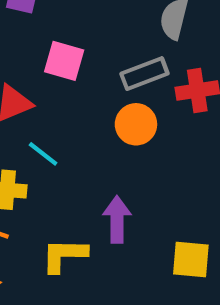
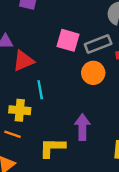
pink square: (64, 61) -> (68, 40), moved
cyan line: (43, 154) -> (40, 90), turned 42

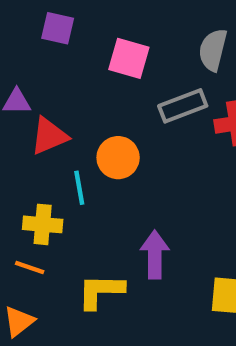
pink square: (68, 40) -> (129, 58), moved
orange circle: (93, 73) -> (118, 158), moved

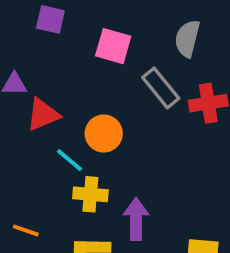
gray rectangle: (183, 106) -> (161, 88), turned 72
cyan line: (79, 188) -> (69, 160), turned -40
yellow cross: (43, 224) -> (90, 194), moved

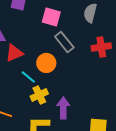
gray rectangle: (161, 88) -> (64, 42), moved
yellow cross: (90, 194) -> (39, 95), turned -30

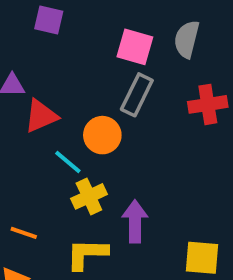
pink square: (51, 17) -> (135, 47), moved
gray rectangle: (64, 42) -> (137, 95), turned 65

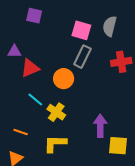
cyan line: (68, 162) -> (35, 100), moved
yellow cross: (89, 196) -> (56, 112), turned -30
purple arrow: (135, 221) -> (100, 126), moved

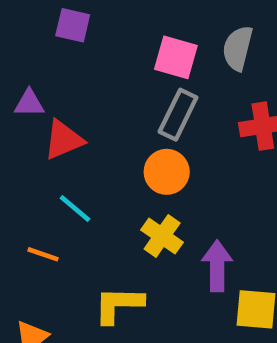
orange circle: (64, 79) -> (167, 172), moved
yellow cross: (56, 112) -> (162, 236), moved
orange line: (21, 132) -> (43, 254), moved

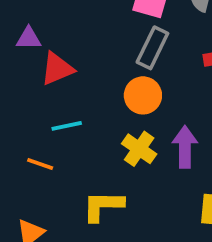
cyan line: (75, 209) -> (67, 126), turned -52
purple arrow: (217, 266) -> (185, 147), moved

